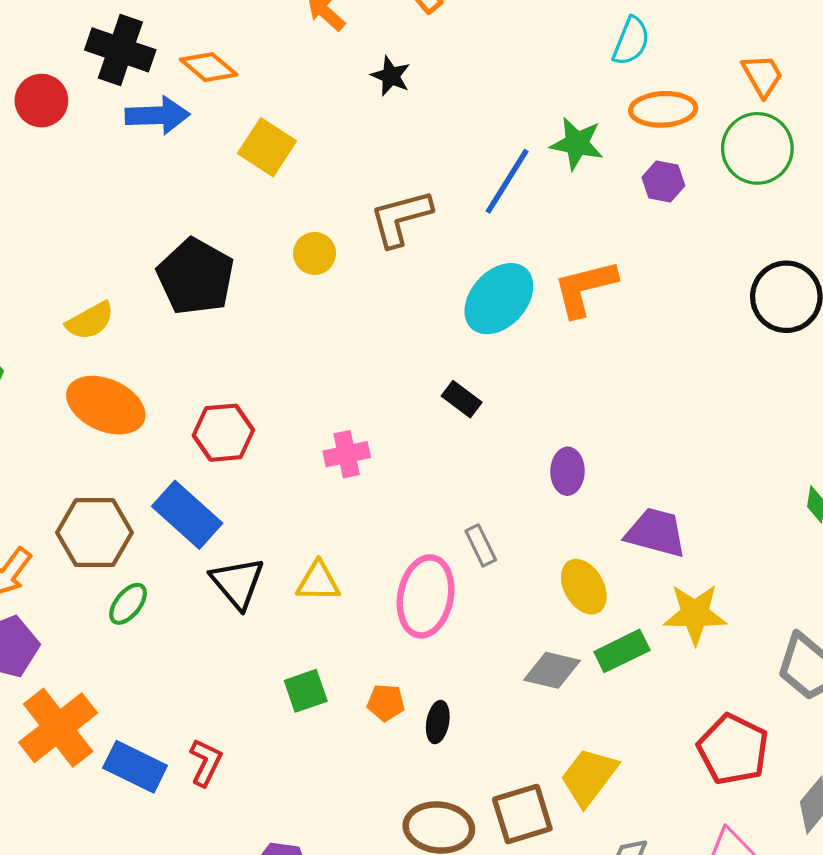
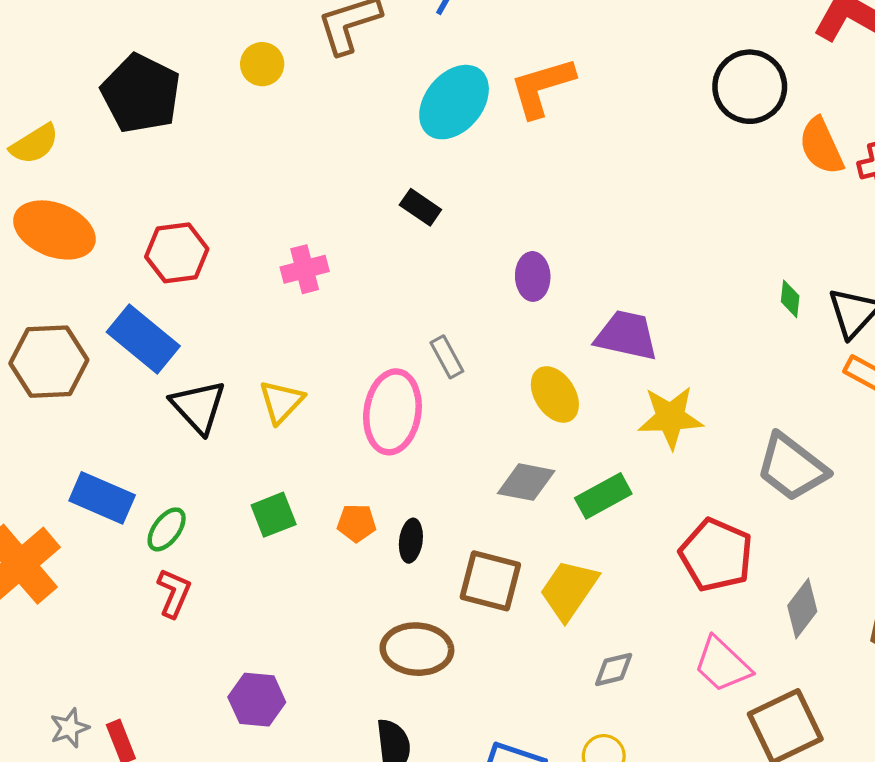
yellow triangle: (318, 582) -> (281, 402), turned -45
green ellipse: (128, 604) -> (167, 529), moved
green rectangle: (622, 651) -> (603, 496), moved
blue rectangle: (135, 767) -> (102, 498), moved
brown square: (522, 814) -> (490, 581), moved, turned 34

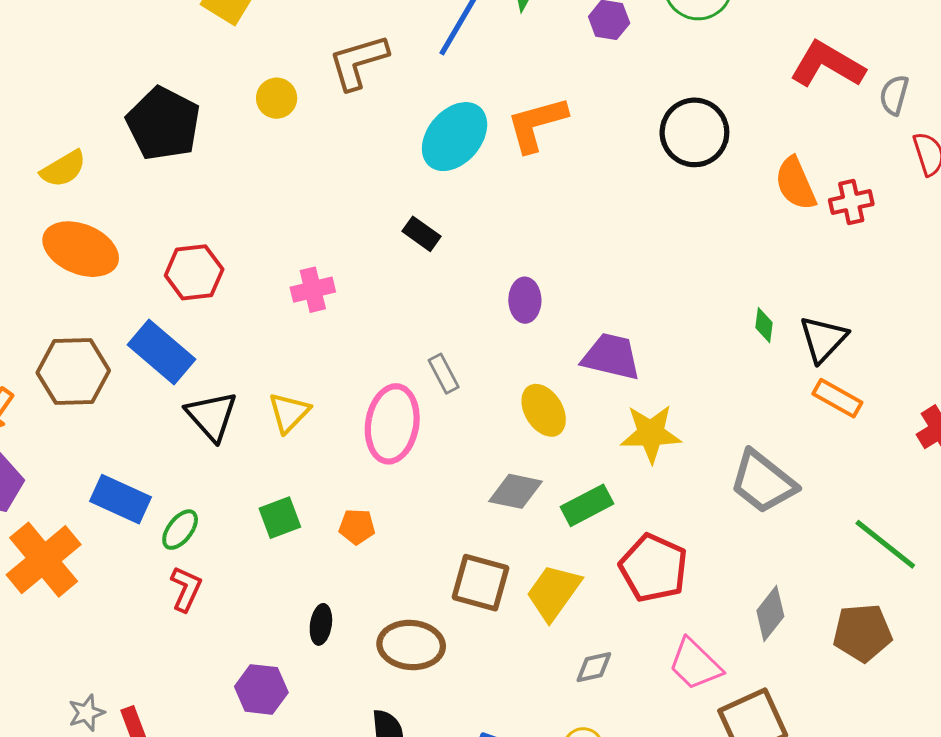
black circle: (750, 87) -> (694, 132), moved
black ellipse: (411, 541) -> (321, 624), moved
red pentagon: (716, 555) -> (654, 568), moved

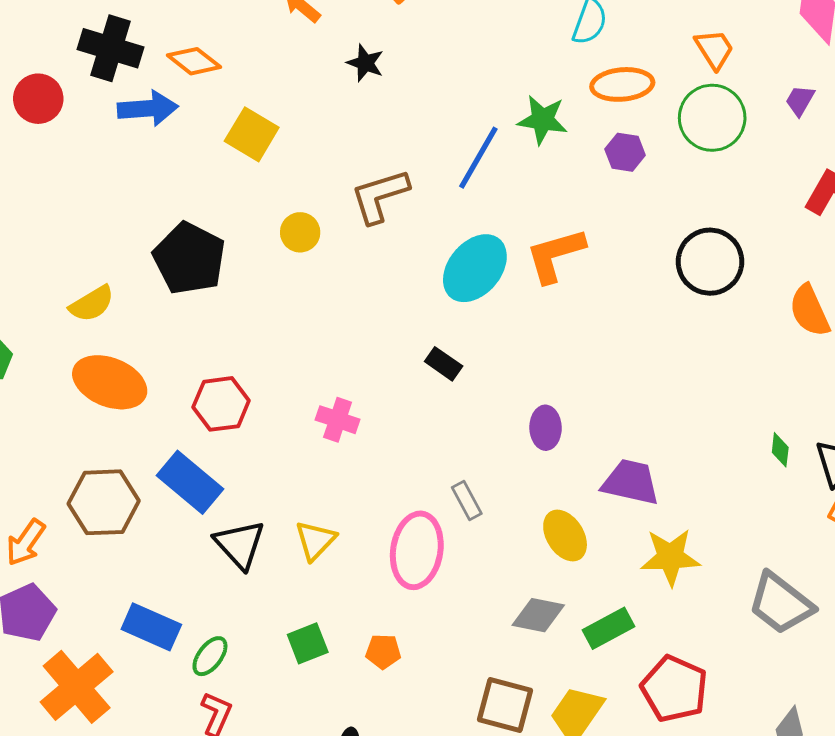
pink cross: (313, 290) -> (338, 420), turned 33

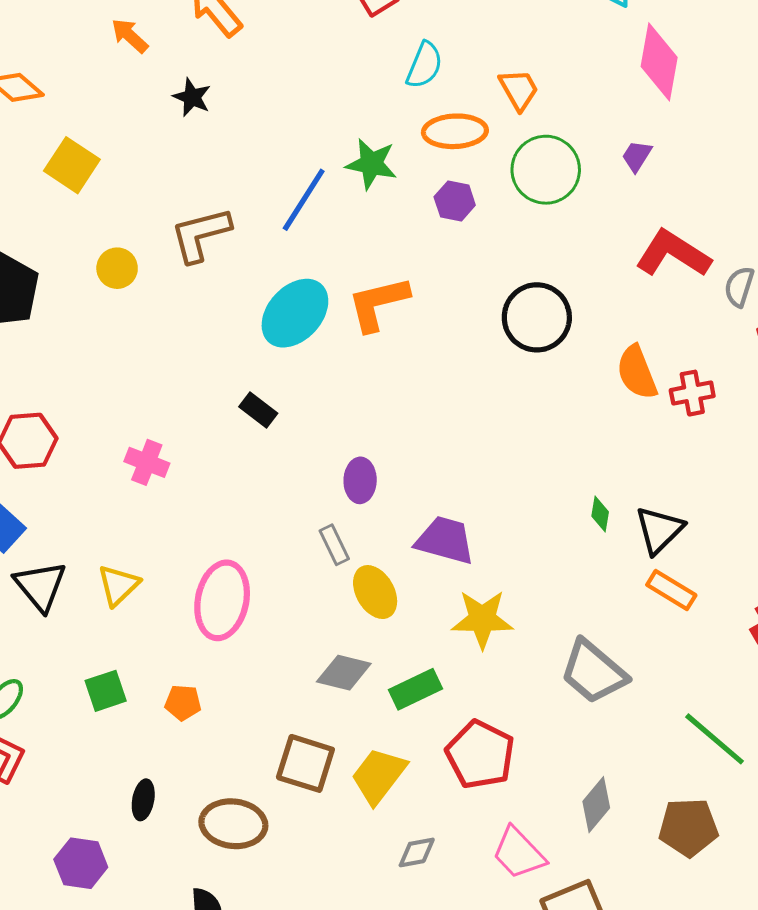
orange trapezoid: (714, 49) -> (519, 90), moved
gray rectangle: (467, 501) -> (334, 545), moved

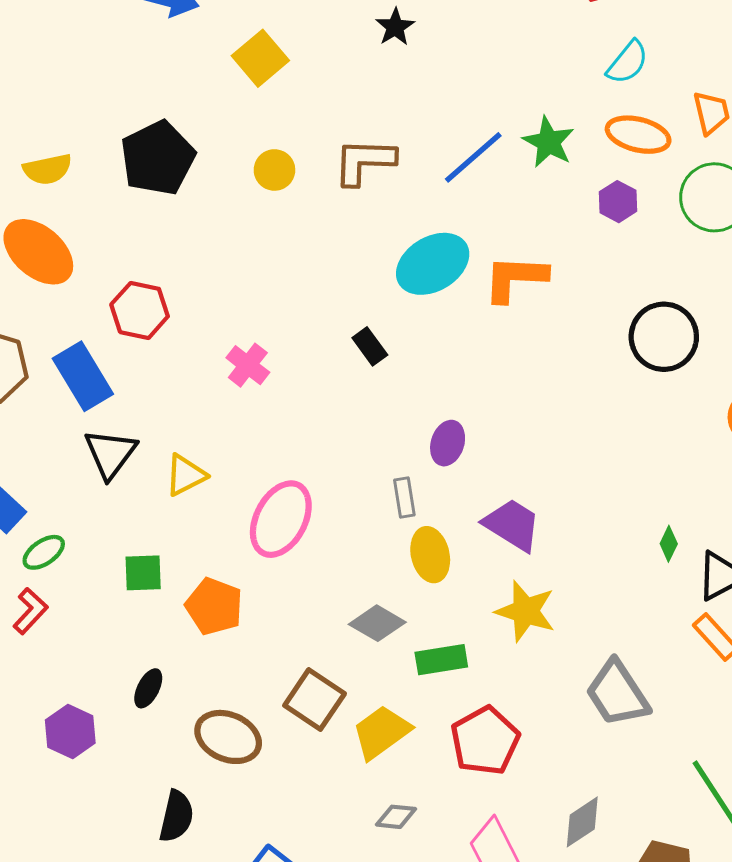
orange pentagon: (183, 703) -> (214, 606), size x1.6

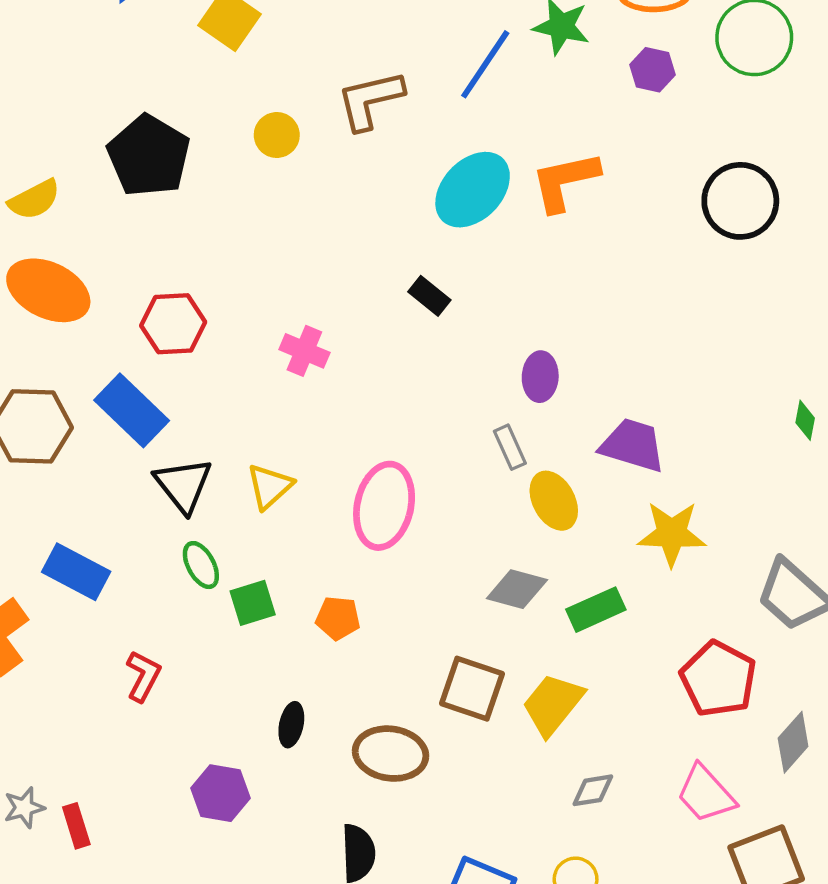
green ellipse: (44, 552) -> (201, 565), moved, turned -69
orange pentagon: (214, 606) -> (338, 618), size x0.7
red pentagon: (485, 741) -> (718, 679), moved

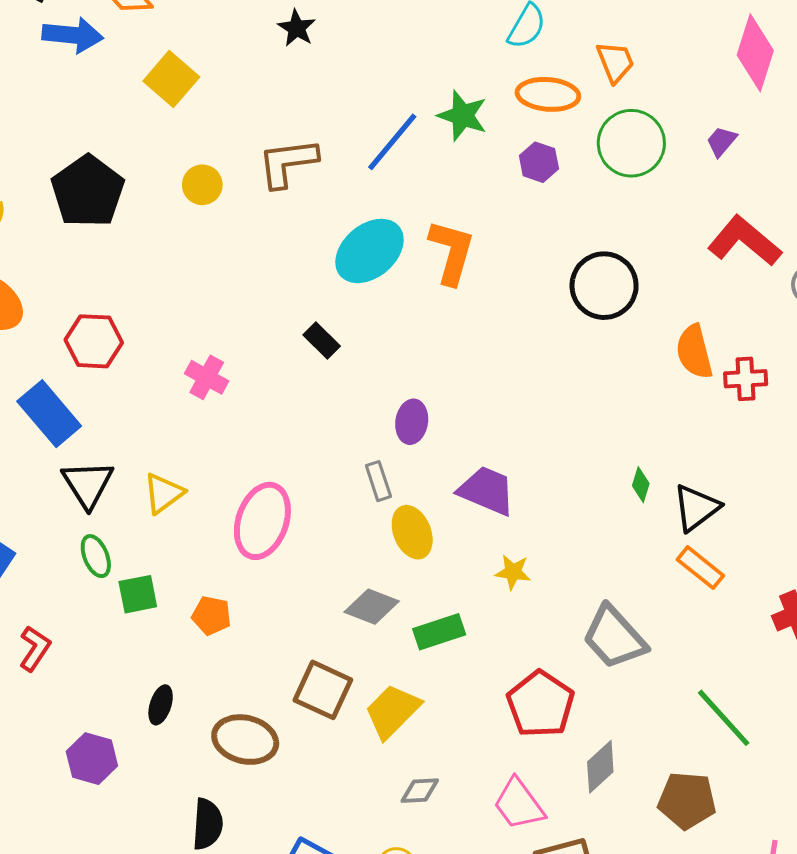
orange L-shape: (565, 181) -> (452, 252), turned 112
yellow star: (672, 534) -> (513, 572), size x0.6

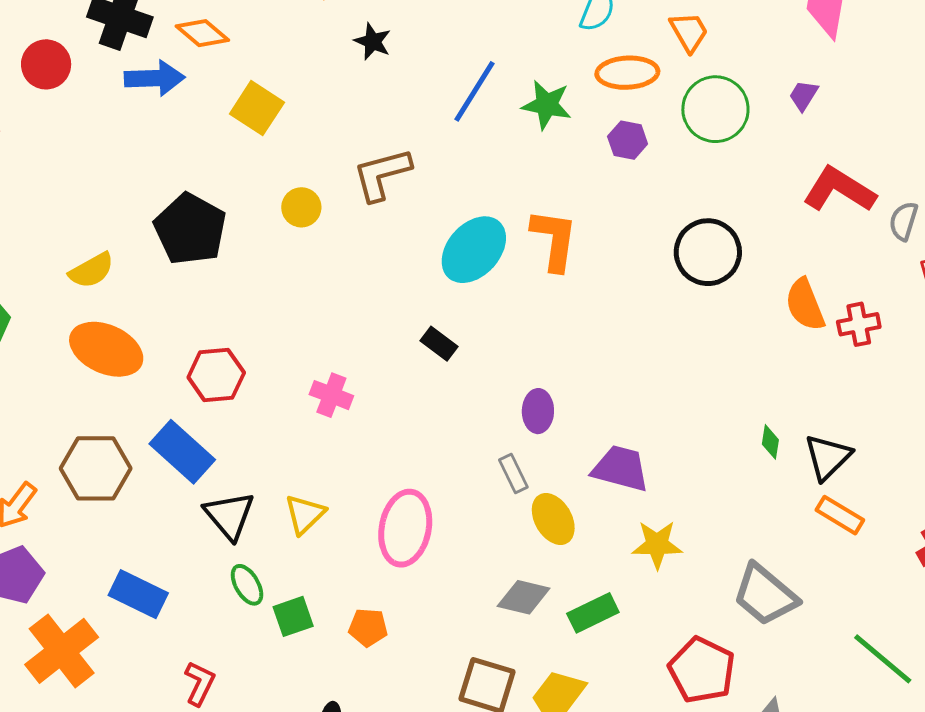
blue line: (392, 142) -> (475, 91), moved
yellow star: (513, 572) -> (657, 545), size x1.4

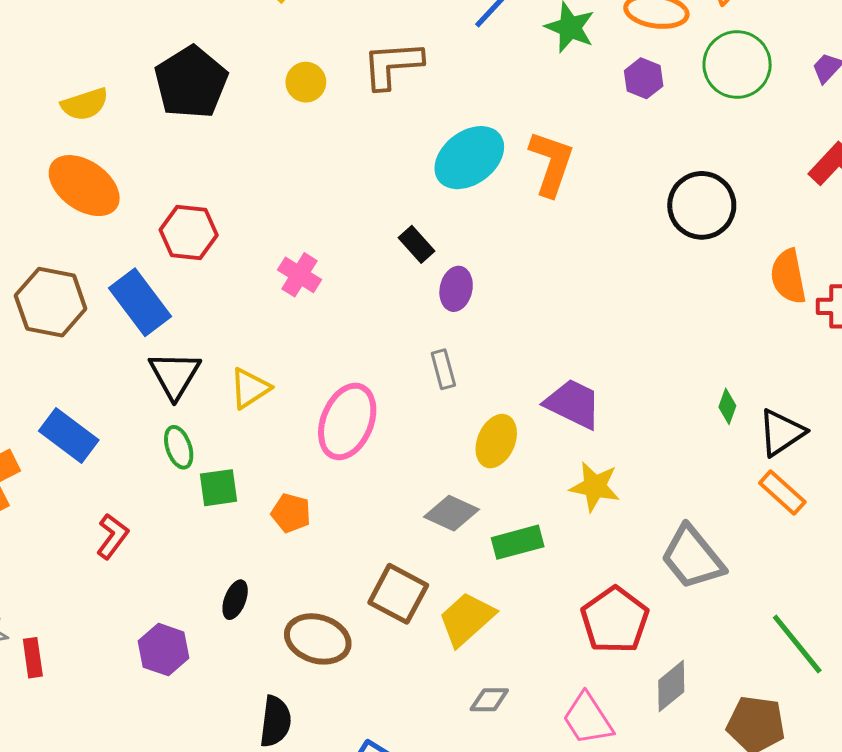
purple ellipse: (538, 411) -> (456, 289), moved
gray rectangle: (513, 474) -> (443, 369), moved
yellow ellipse: (553, 519) -> (496, 441), turned 42

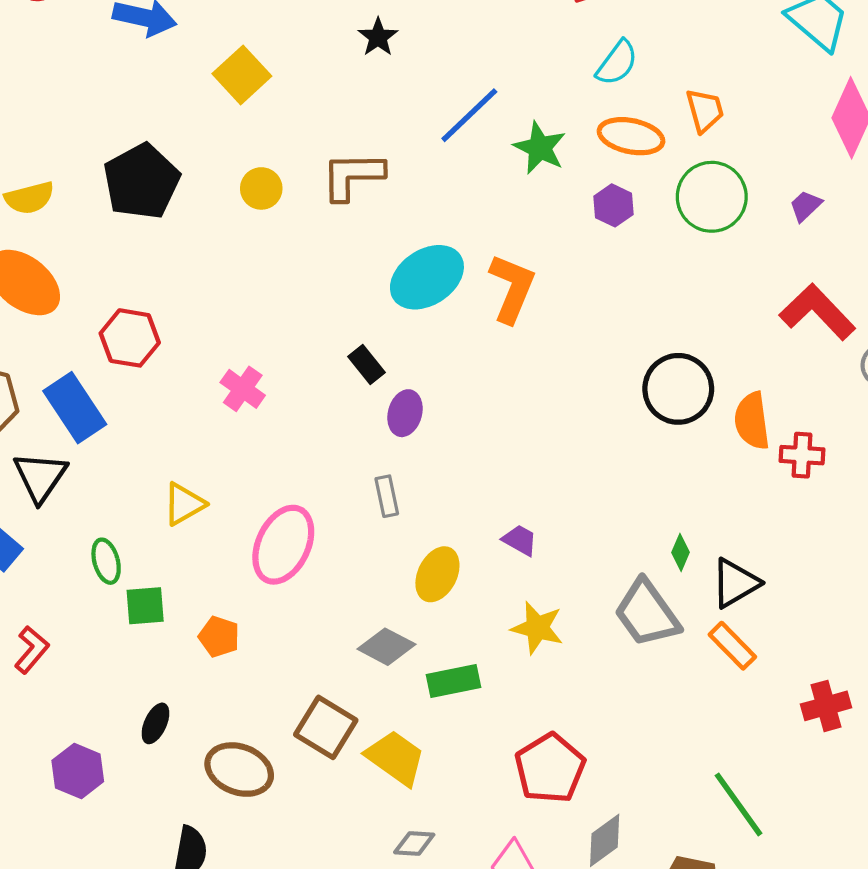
black circle: (702, 205) -> (678, 389), moved
black triangle: (175, 375) -> (40, 477), moved
purple trapezoid: (573, 404) -> (520, 540), size x0.6
gray trapezoid: (692, 557) -> (647, 613), moved
yellow trapezoid: (467, 619) -> (395, 758), turned 74

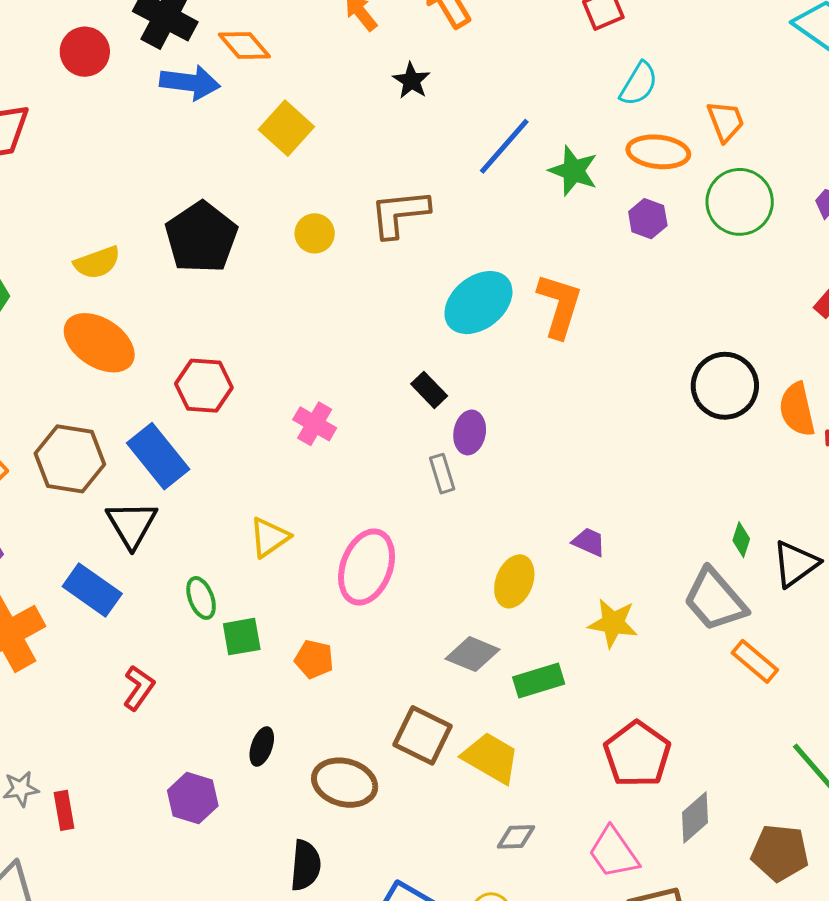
gray rectangle: (387, 496) -> (442, 474), moved
orange rectangle: (732, 646) -> (755, 661), moved

